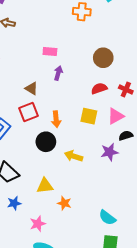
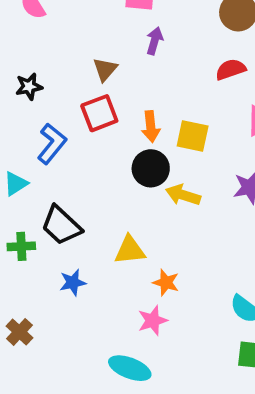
brown triangle: (32, 88) -> (105, 69), turned 40
yellow square: (89, 116) -> (193, 136), moved
black circle: (46, 142) -> (151, 168), moved
pink star: (38, 224) -> (153, 321), moved

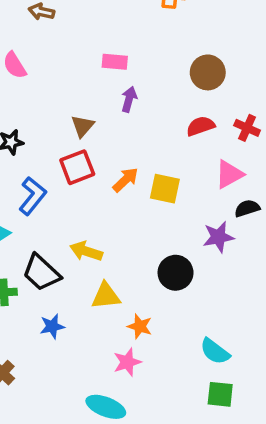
orange arrow: (151, 126) -> (125, 180), turned -128
black circle: (151, 168) -> (176, 273), moved
yellow arrow: (183, 195) -> (86, 251), moved

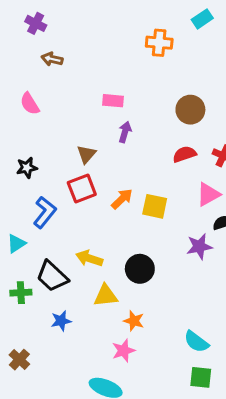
black circle: (176, 273) -> (140, 269), moved

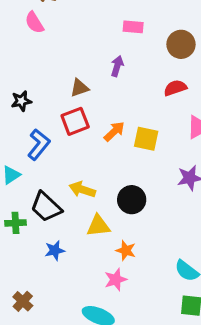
pink rectangle: (113, 101) -> (133, 27), moved
pink semicircle: (30, 104) -> (34, 23), moved
brown triangle: (86, 154) -> (79, 88), turned 30
brown cross: (19, 360) -> (23, 301), moved

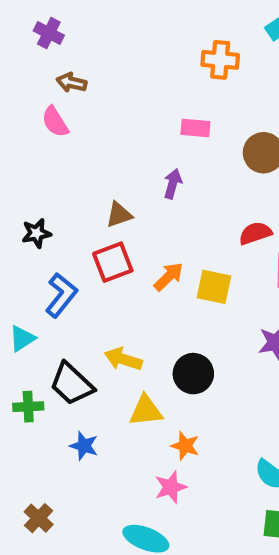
red semicircle: (175, 88) -> (255, 233), moved
blue star: (55, 250) -> (84, 446), turned 30

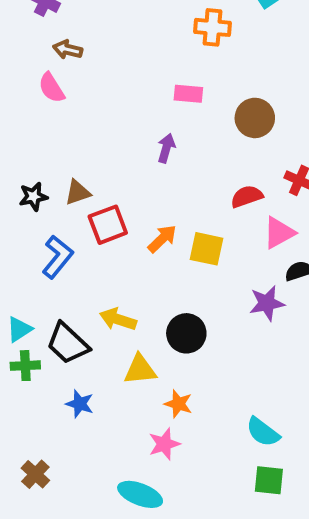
brown triangle: (119, 215) -> (78, 192), moved
cyan triangle: (22, 338) -> (19, 329), moved

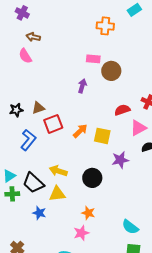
brown circle: (255, 118) -> (111, 71), moved
purple star: (267, 303) -> (120, 160), moved
yellow triangle: (140, 370) -> (57, 194), moved

